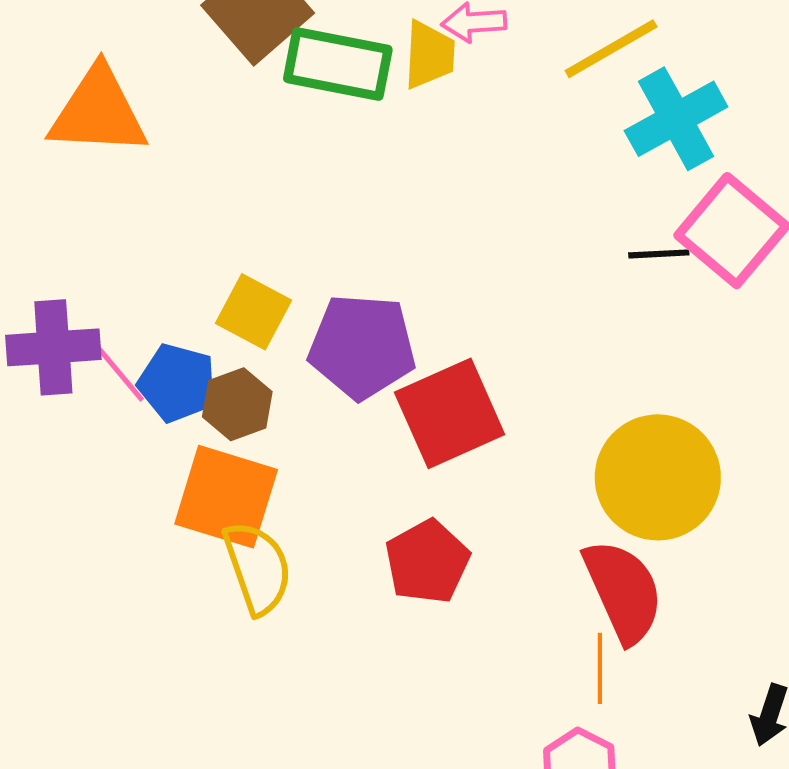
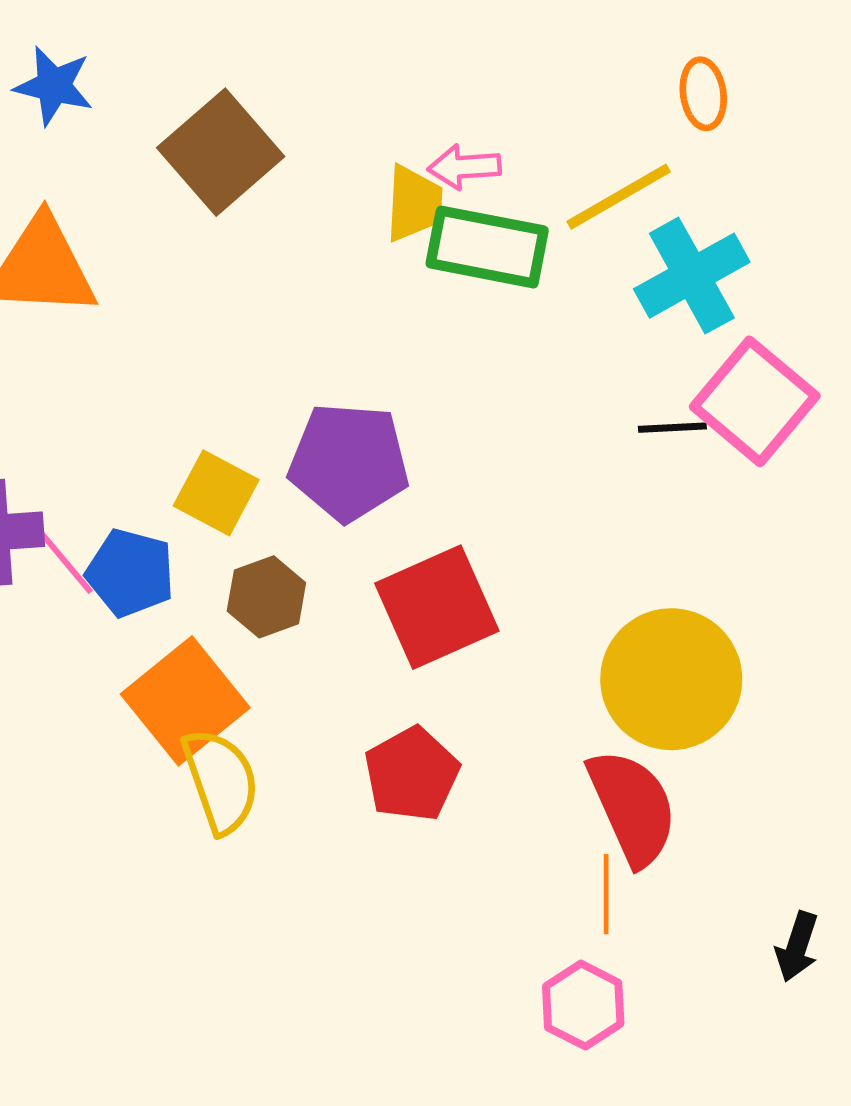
green rectangle: (338, 64) -> (487, 247), moved
purple pentagon: (362, 346) -> (349, 462), moved
brown hexagon: (237, 404) -> (266, 597), moved
orange square: (226, 497) -> (185, 701), turned 34

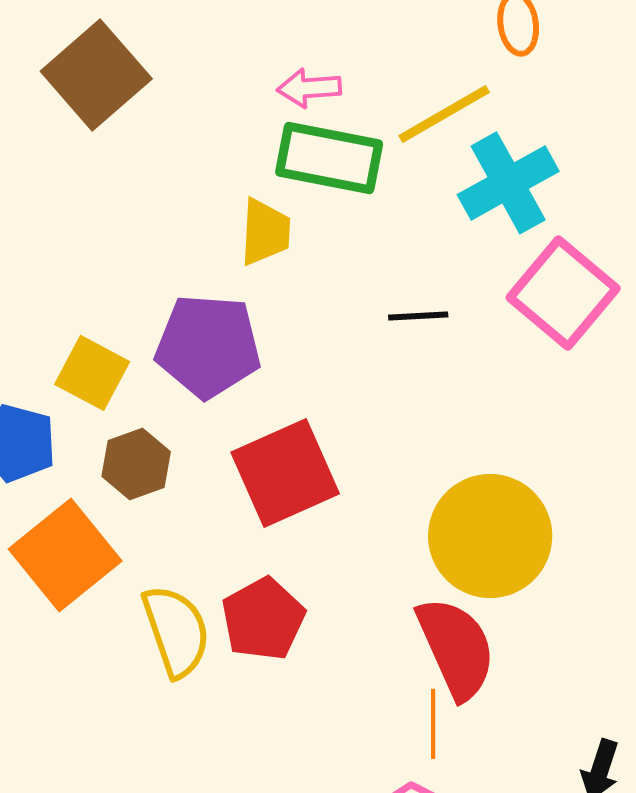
yellow trapezoid: (414, 204) -> (265, 232), moved
black line: (672, 428) -> (418, 316), moved
yellow semicircle: (221, 781) -> (176, 631), moved

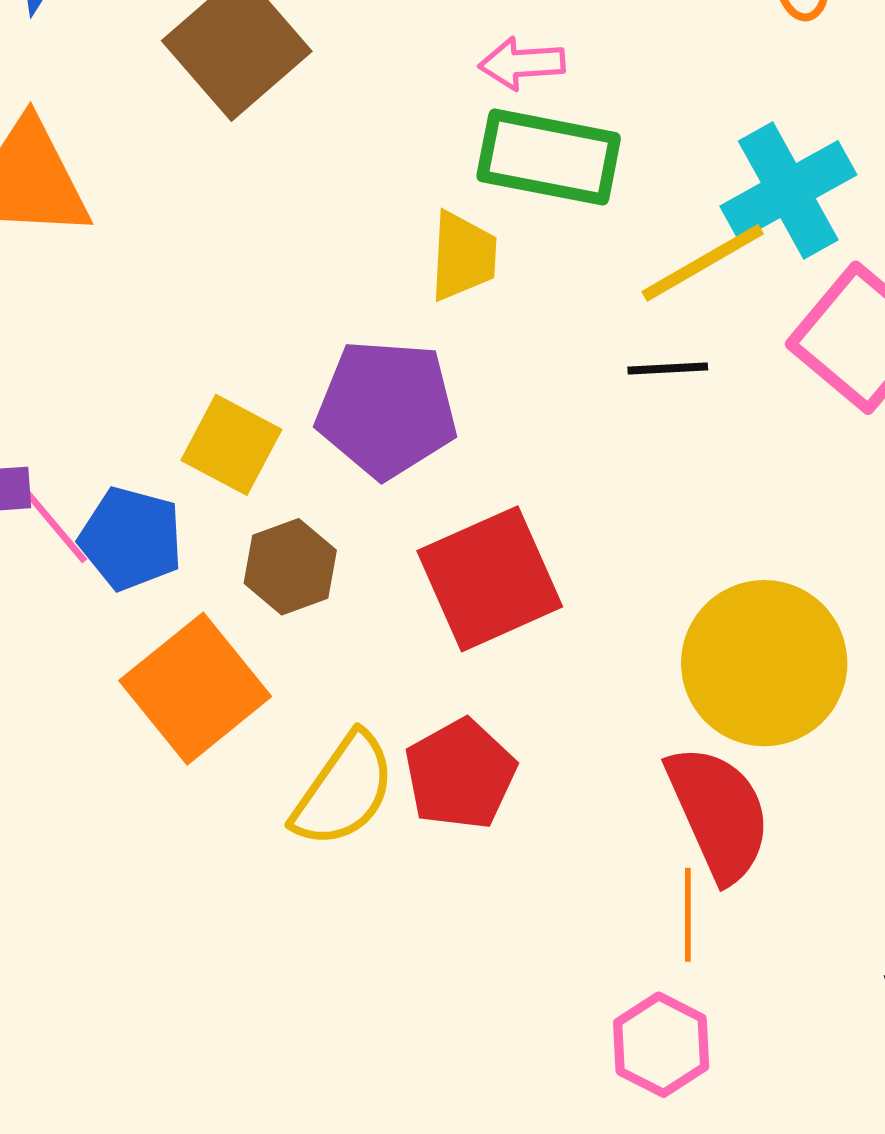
yellow line: (444, 114) -> (703, 263), moved
yellow semicircle: (176, 631) -> (344, 790), turned 54

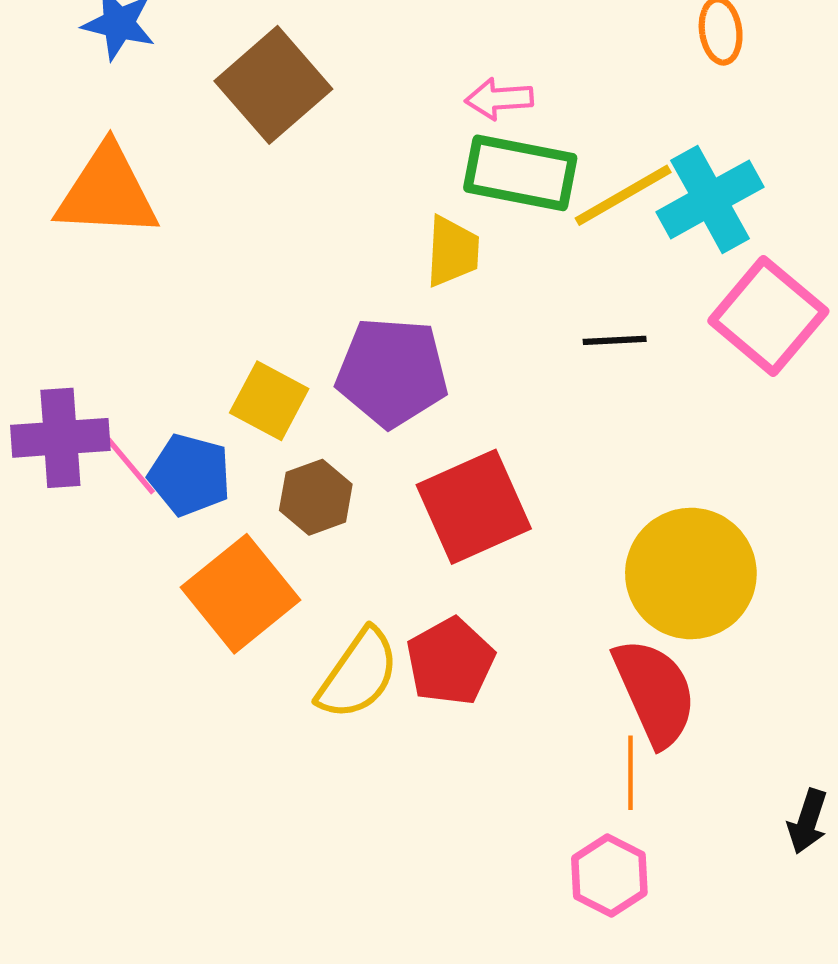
yellow line: (703, 263) -> (623, 195), moved

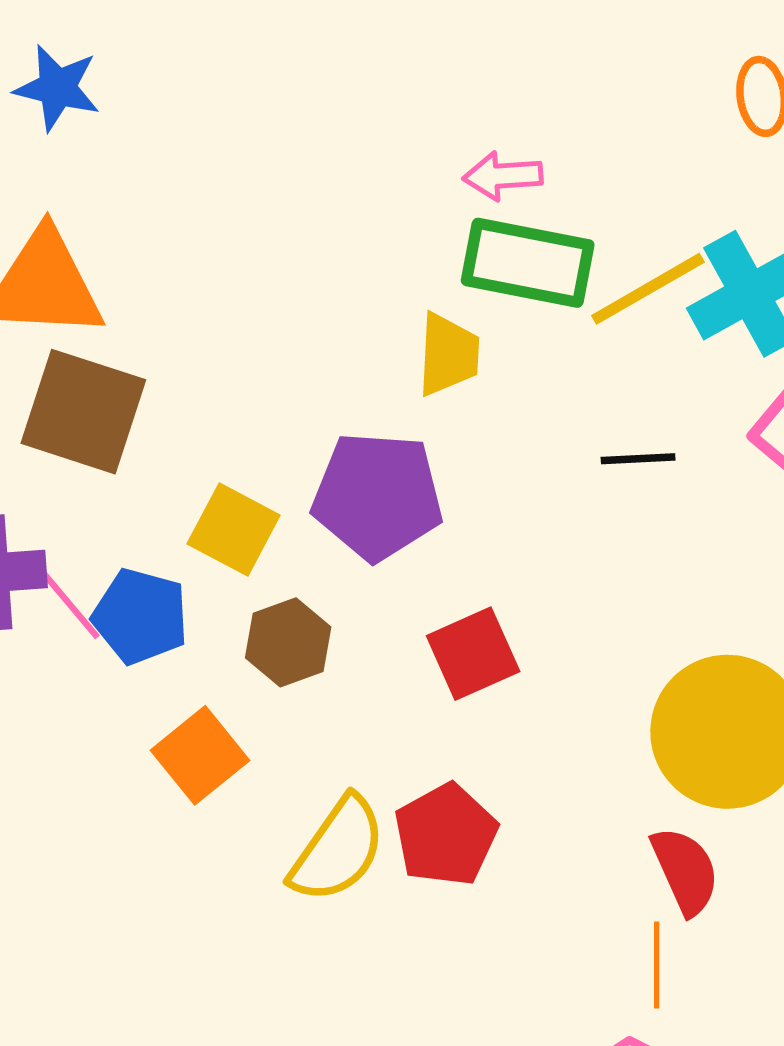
brown square: (273, 85) -> (83, 412), moved, turned -31
red square: (474, 507) -> (473, 654), size x0.7
orange square: (241, 594) -> (200, 755), size x0.7
red semicircle: (655, 692) -> (685, 871), size x0.7

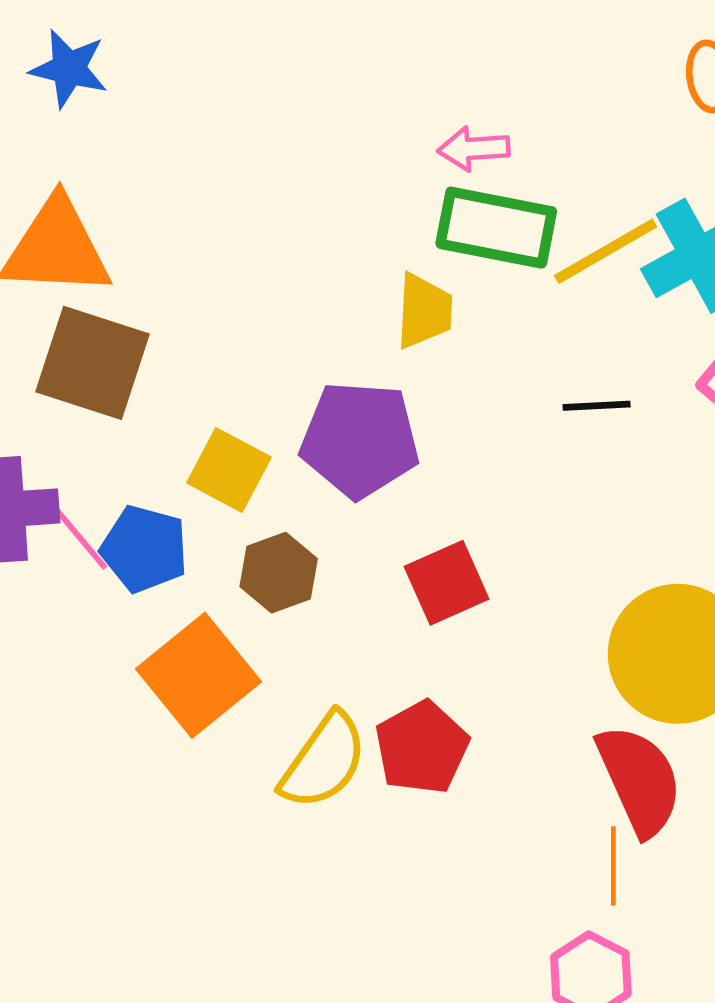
orange square: (200, 755) -> (198, 675), size x1.4
red semicircle: (685, 871) -> (639, 780), size x1.4

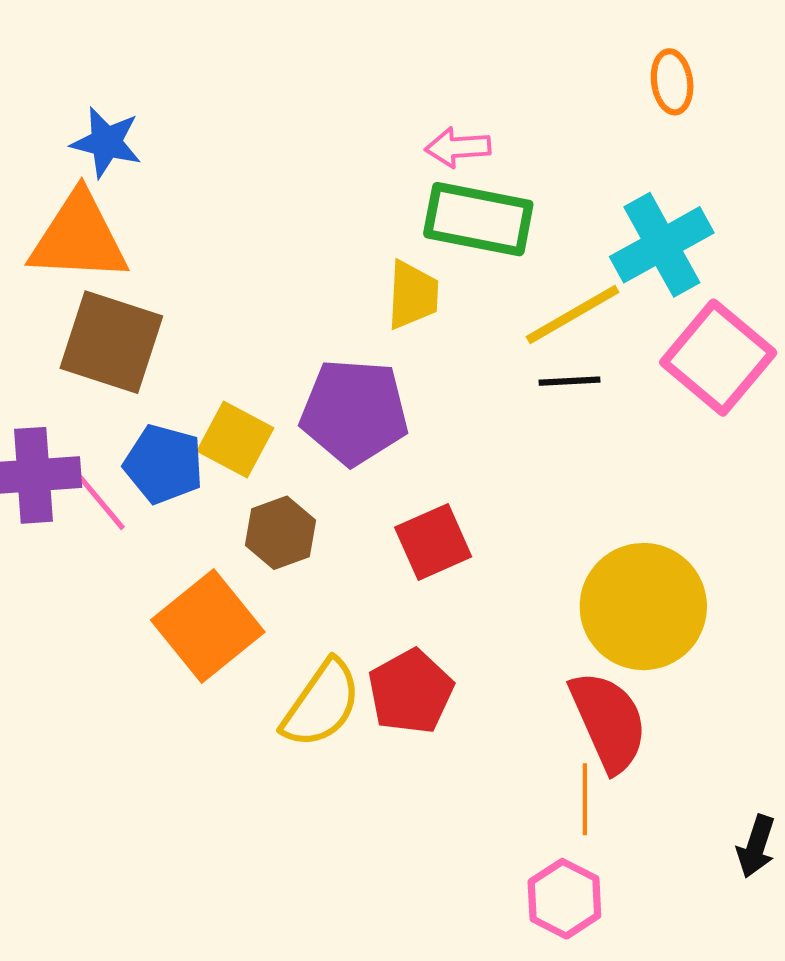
blue star: (69, 69) -> (106, 142), moved
yellow line: (606, 251) -> (573, 314), moved
blue pentagon: (144, 549) -> (164, 464), moved

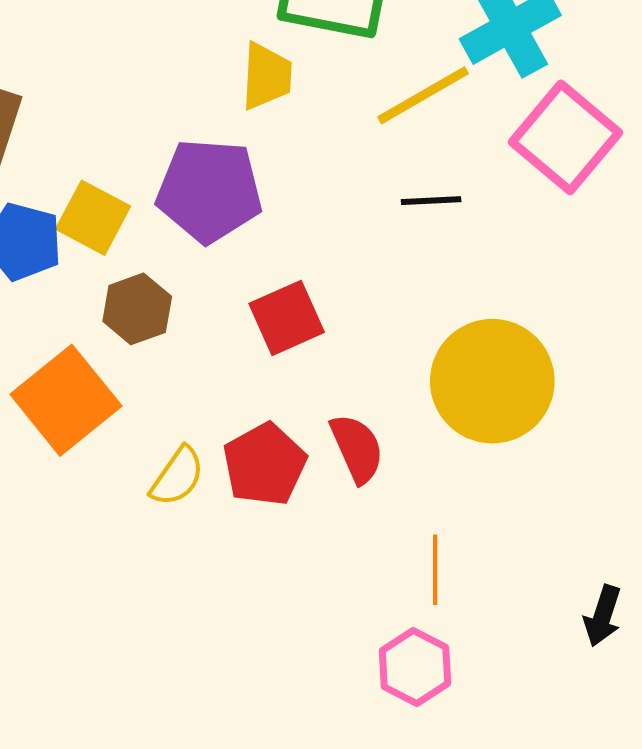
black line: (570, 381) -> (431, 201), moved
yellow semicircle: (322, 704) -> (177, 476), size x0.7
red semicircle: (608, 721) -> (357, 448), moved, size x0.7

